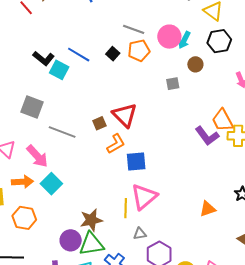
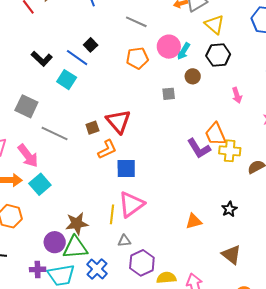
gray line: (134, 29) -> (136, 22), moved
black square: (113, 54) -> (91, 45), moved
cyan square: (59, 70) -> (67, 80), moved

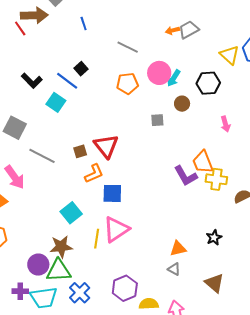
yellow triangle: (215, 24) -> (230, 55), moved
cyan square: (40, 184) -> (71, 213), moved
gray triangle: (124, 241) -> (174, 269), moved, turned 32

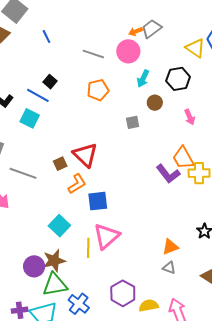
pink circle: (159, 73) -> (128, 51), moved
pink arrow: (226, 124) -> (190, 117), moved
purple circle: (38, 265) -> (34, 266), moved

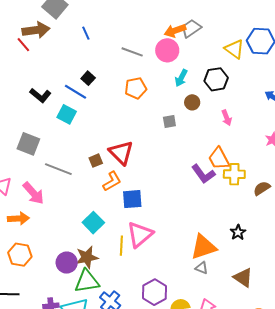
orange arrow: (136, 31) -> (175, 31), size x1.5
orange triangle: (170, 247) -> (203, 247), size x1.6

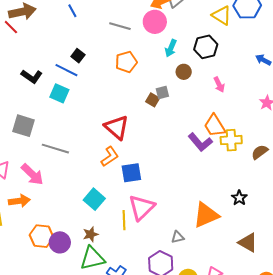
brown square: (96, 161) -> (153, 100), moved, turned -32
orange hexagon: (20, 255) -> (42, 236), moved
brown star: (87, 257) -> (91, 234), size x0.7
purple circle: (67, 263) -> (60, 242), moved
gray triangle: (202, 268) -> (178, 237), moved, turned -32

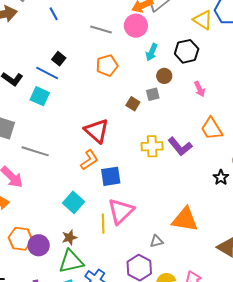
gray square: (162, 93) -> (153, 94), moved
orange trapezoid: (215, 126) -> (212, 129), moved
yellow cross: (231, 140) -> (152, 146), moved
black star: (239, 198) -> (221, 177), moved
orange triangle: (206, 215) -> (185, 219), turned 32

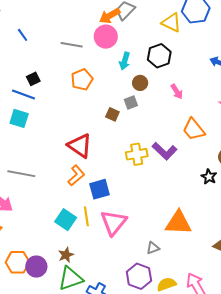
black square: (59, 59) -> (33, 79), turned 32
yellow line: (103, 224) -> (86, 216), moved

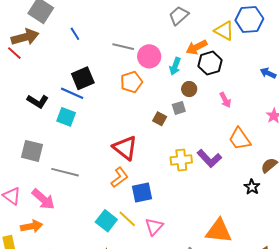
orange arrow: (110, 16) -> (197, 47), moved
pink circle: (106, 37) -> (149, 56), moved
black square: (33, 79) -> (83, 78), size x1.6
yellow line: (86, 216) -> (127, 219), turned -42
pink triangle: (114, 222) -> (154, 227), size x0.7

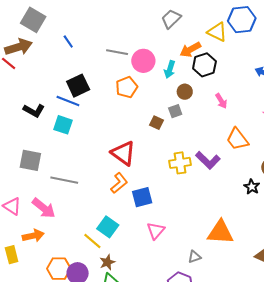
yellow line: (127, 219) -> (92, 241), moved

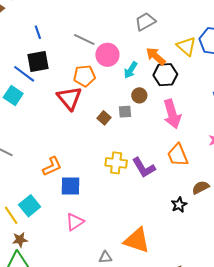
blue line: (68, 41) -> (38, 32), moved
orange arrow: (190, 50) -> (156, 56), turned 55
pink arrow: (221, 101) -> (172, 114), size x1.8
red triangle: (123, 153) -> (69, 98), moved

